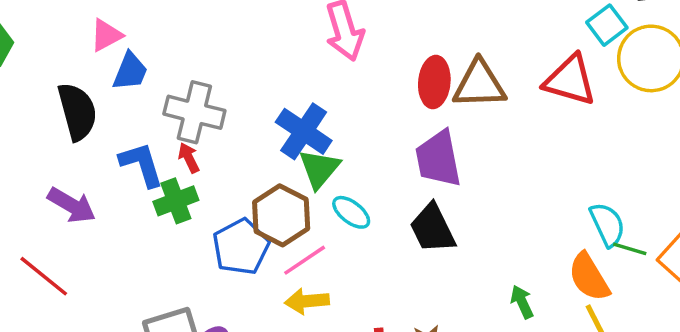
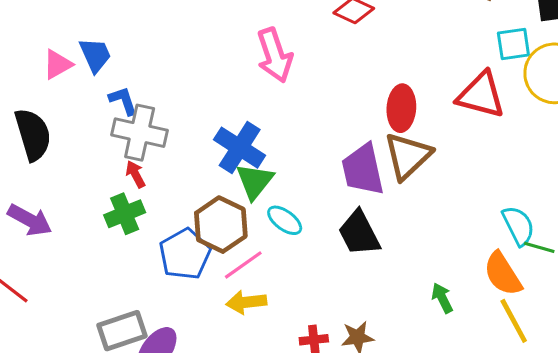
cyan square: (607, 25) -> (513, 44), turned 30
blue trapezoid: (130, 71) -> (95, 55), moved, turned -45
red ellipse: (434, 82) -> (401, 108), moved
brown triangle: (479, 84) -> (408, 156), moved, turned -40
blue L-shape: (142, 164) -> (123, 101), moved, size x0.7

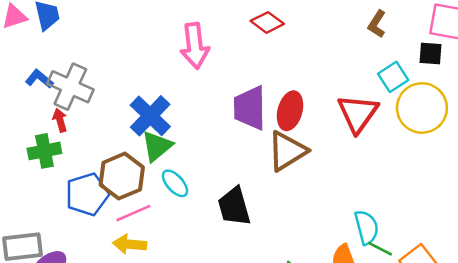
cyan square: (513, 44) -> (393, 77), turned -36
red triangle: (481, 95) -> (358, 113), turned 39
blue L-shape: (123, 101) -> (39, 79), moved, turned -44
purple trapezoid: (363, 170) -> (250, 108), moved

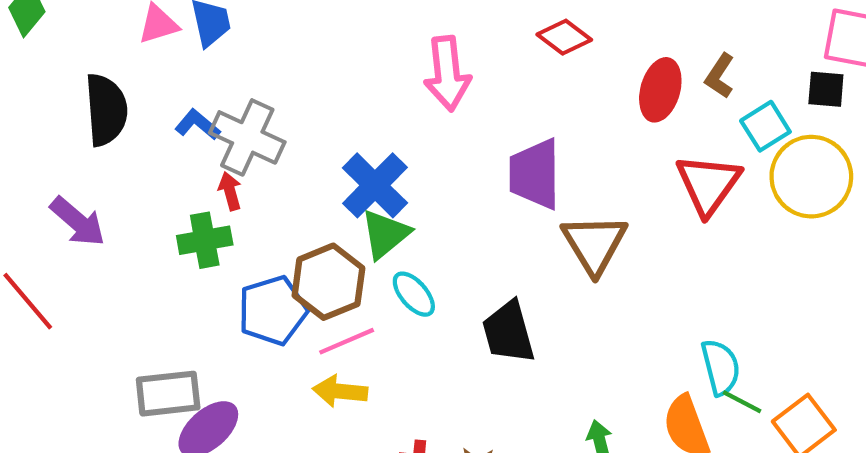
brown L-shape: (377, 24) -> (720, 76), moved
red ellipse: (290, 111) -> (660, 90), moved
brown triangle: (287, 151) -> (594, 244), turned -30

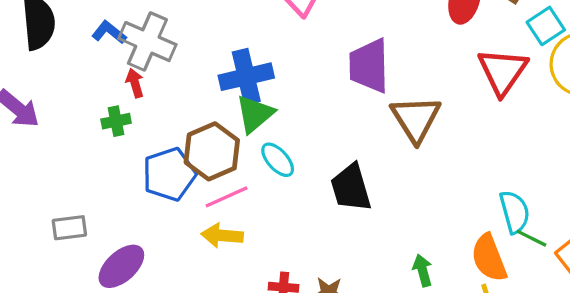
blue cross: (375, 185) -> (246, 77), turned 33
green cross: (205, 240) -> (116, 121), size x0.7
gray rectangle: (168, 394) -> (69, 228), moved, size x0.7

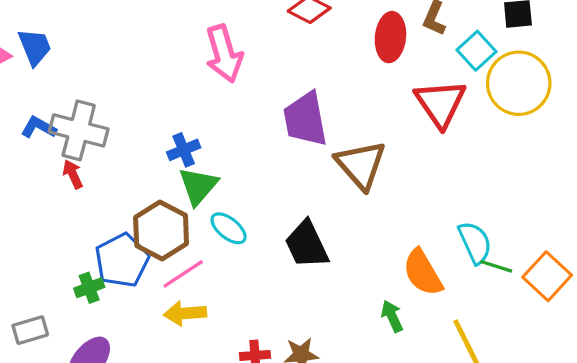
blue cross: (246, 77) -> (184, 150), size x0.6
green cross: (116, 121) -> (89, 288), moved
orange semicircle: (489, 258) -> (423, 273), moved

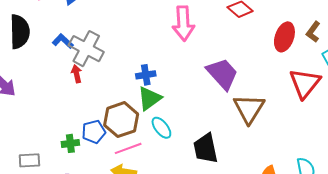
purple trapezoid: (305, 119) -> (222, 74), turned 135
blue pentagon: (122, 260) -> (94, 132), size x0.7

